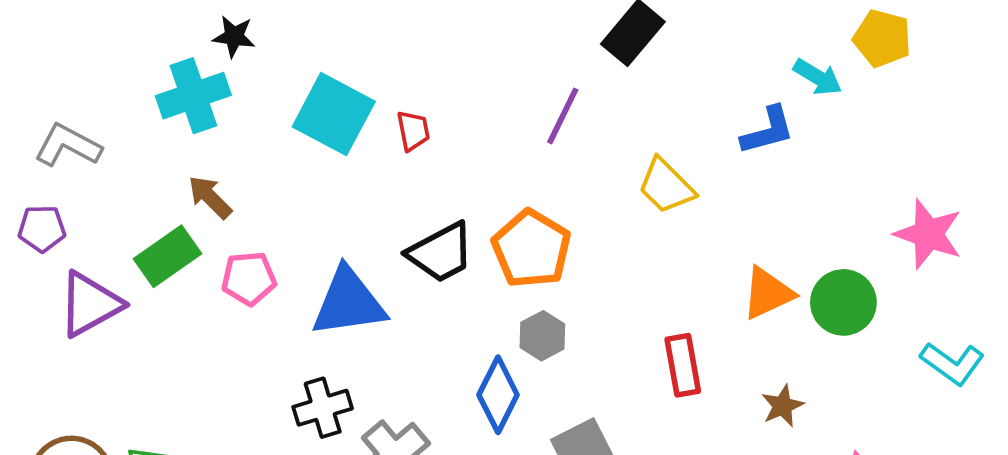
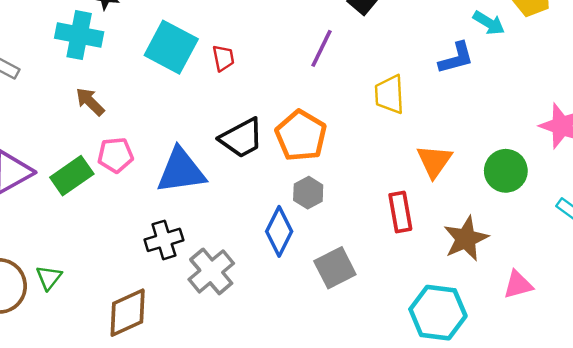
cyan cross: (193, 96) -> (79, 35), turned 30
yellow trapezoid: (666, 186) -> (389, 94), turned 42
green rectangle: (167, 256) -> (72, 176), moved
orange triangle: (768, 293) -> (434, 161), moved, turned -30
brown star: (782, 406) -> (466, 239), size x1.6

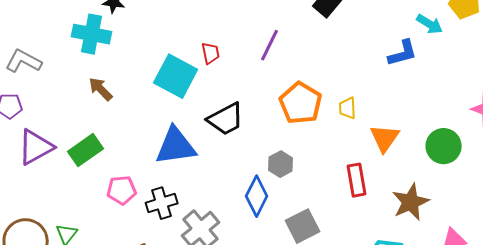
cyan square: (171, 47) -> (176, 76), moved
purple line: (322, 48) -> (270, 45), moved
yellow trapezoid: (389, 94) -> (348, 108), moved, size x0.7
orange pentagon: (301, 136) -> (301, 103), moved
pink pentagon: (115, 155) -> (122, 190), moved

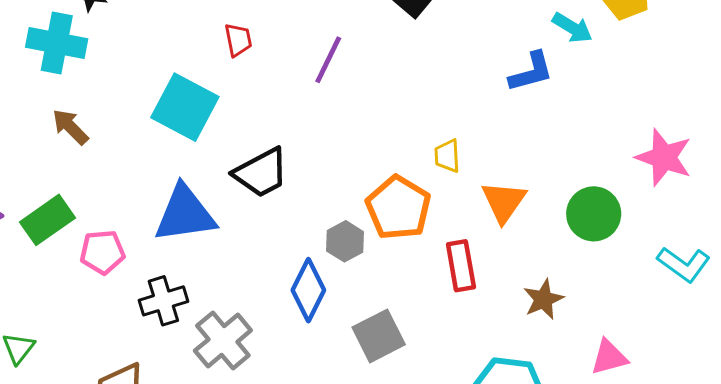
red trapezoid: (211, 53) -> (238, 40), moved
orange pentagon: (301, 103) -> (398, 208), moved
pink pentagon: (122, 190) -> (102, 252), moved
brown star: (411, 202) -> (543, 299), size x0.7

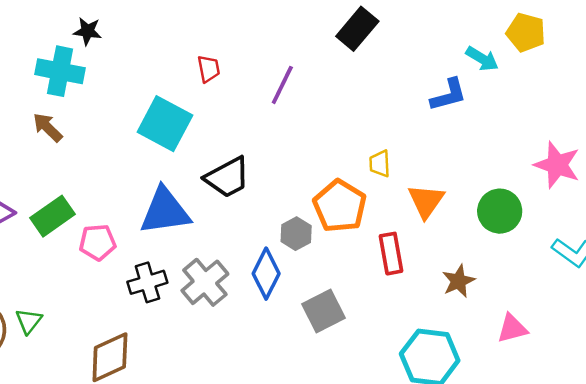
brown arrow: (70, 127) -> (48, 127), moved
gray cross: (223, 341) -> (205, 282), moved

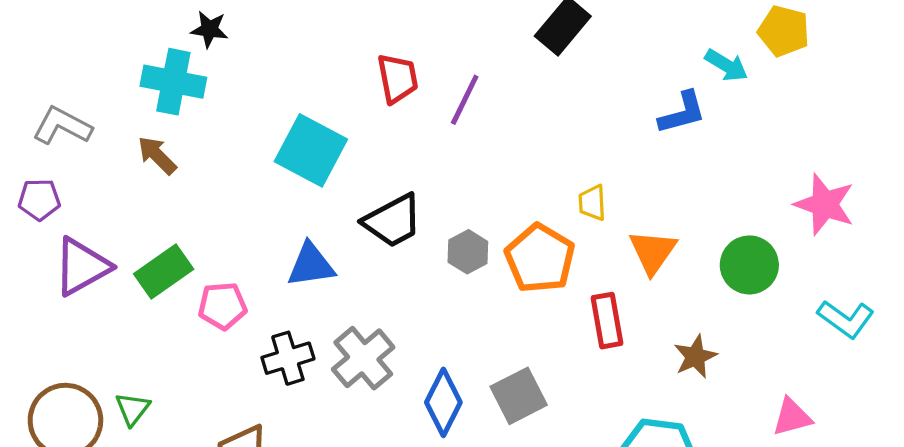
red trapezoid: (209, 69) -> (398, 78), moved, size x1.4
blue triangle: (165, 211) -> (311, 265), size x0.7
gray hexagon: (296, 234) -> (468, 252), moved
blue diamond: (266, 274) -> (443, 402), moved
pink triangle: (512, 328) -> (792, 417), moved

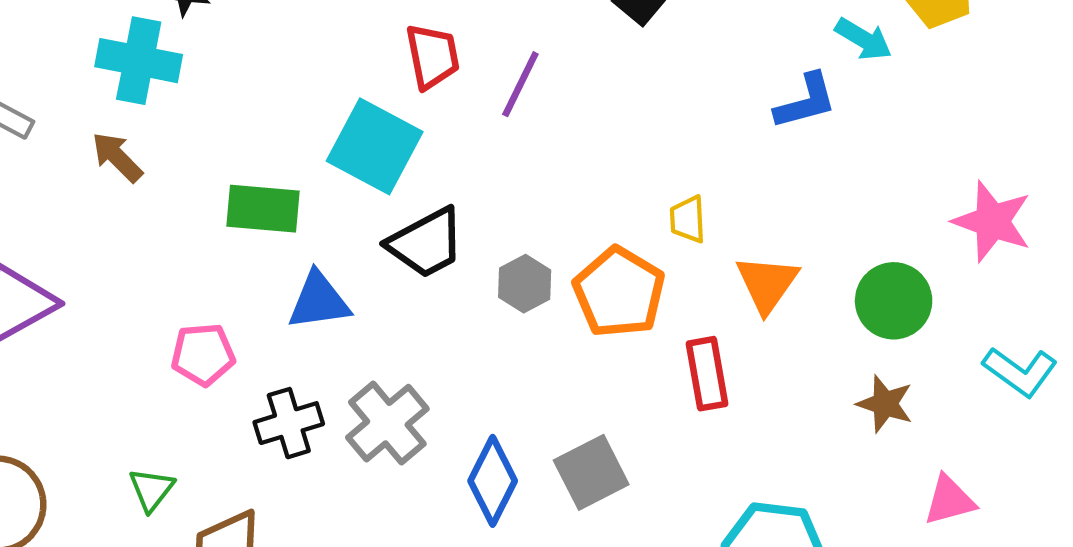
cyan square: (311, 150) -> (375, 146), moved
green rectangle: (164, 271) -> (263, 209), moved, turned 40
brown star: (695, 357) -> (885, 404), moved, turned -30
green triangle: (133, 409) -> (152, 490), moved

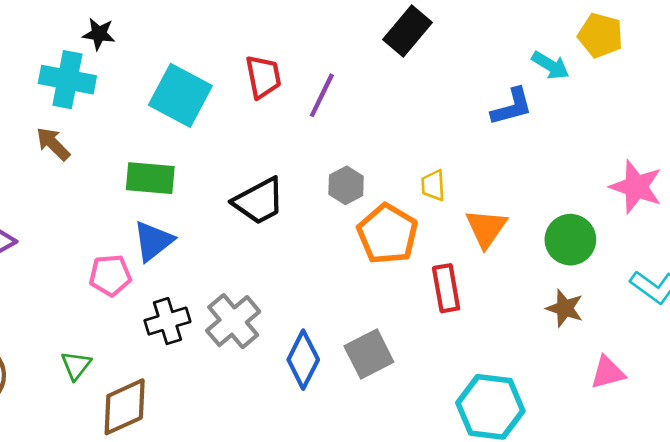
cyan square: (375, 146) -> (180, 95), moved
gray hexagon: (525, 284) -> (346, 185), moved
blue triangle: (319, 301) -> (153, 241), moved, turned -30

